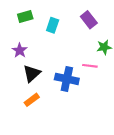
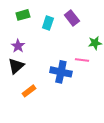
purple rectangle: (89, 20) -> (72, 18), moved
black triangle: (32, 73) -> (16, 66), moved

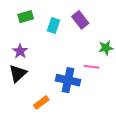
orange rectangle: (29, 91) -> (41, 102), moved

